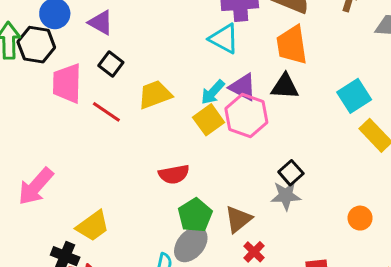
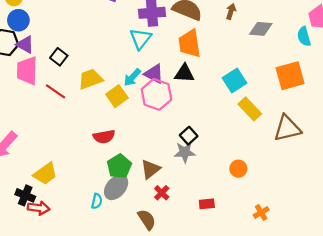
purple triangle: (101, 23) -> (25, 45), moved
cyan triangle: (224, 39) -> (140, 39), turned 40
yellow square: (209, 120) -> (117, 96), moved

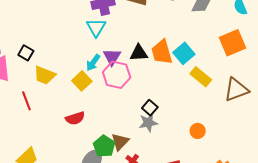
orange trapezoid: (190, 43) -> (162, 52), moved
purple triangle: (154, 74) -> (112, 57), turned 42
yellow trapezoid: (90, 79) -> (45, 75), moved, turned -130
red line: (55, 91) -> (26, 101), moved, turned 42
green pentagon: (119, 166) -> (104, 146), moved

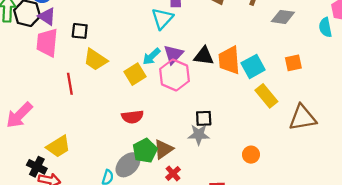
orange square: (233, 43) -> (293, 63), moved, size x0.6
black square: (26, 53) -> (80, 31), turned -35
black square: (150, 108) -> (204, 118), turned 35
red semicircle: (75, 118) -> (132, 117), moved

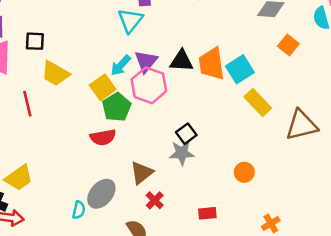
orange square: (293, 63) -> (288, 45), moved, turned -36
black square: (204, 118) -> (186, 134), turned -30
green pentagon: (145, 151) -> (117, 107), moved

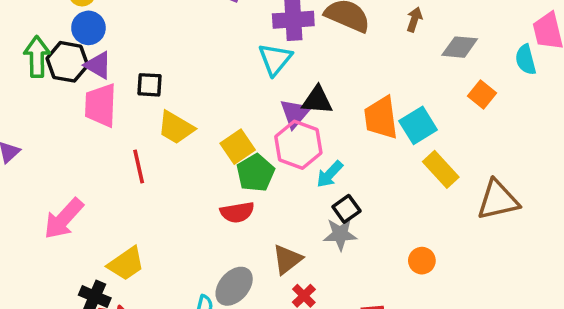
black triangle: (182, 61) -> (317, 100), moved
cyan arrow: (121, 65) -> (330, 174), moved

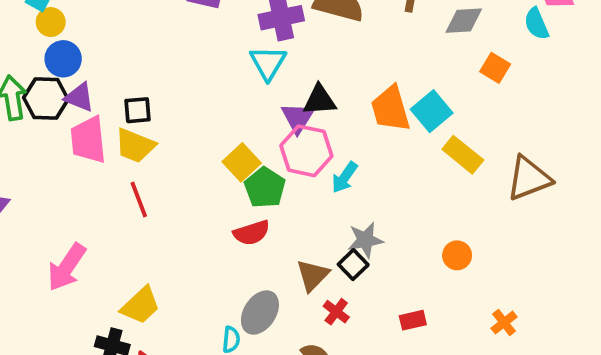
yellow trapezoid: (176, 128) -> (135, 146), moved
black square: (346, 209) -> (353, 265), moved

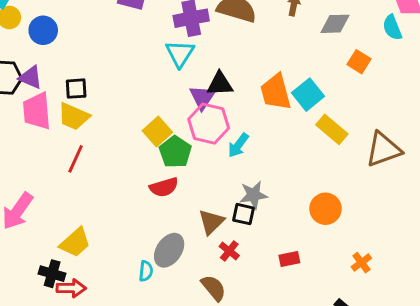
blue circle: (63, 59) -> (43, 30), moved
red line: (139, 199) -> (76, 159), turned 44
orange circle: (457, 255) -> (326, 209), size x1.4
black square: (353, 265) -> (243, 214), turned -35

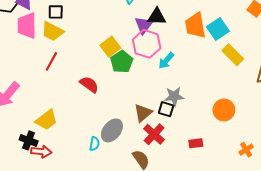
red semicircle: (164, 187) -> (89, 84), moved, turned -132
red cross: (229, 251) -> (154, 134), size x1.5

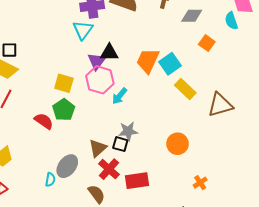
orange trapezoid: (195, 25) -> (148, 61), turned 36
yellow square: (110, 47) -> (64, 83), turned -36
green pentagon: (122, 62) -> (64, 110), moved
red rectangle: (196, 143) -> (137, 181), moved, size x1.6

